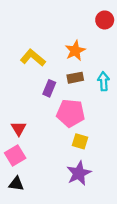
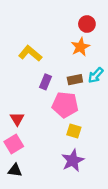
red circle: (105, 20) -> (87, 24), moved
orange star: (75, 51) -> (80, 47), moved
brown rectangle: (75, 78) -> (75, 80), moved
cyan arrow: (104, 81) -> (96, 75), turned -133

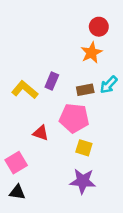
yellow L-shape: (30, 53) -> (25, 90), moved
purple rectangle: (45, 82) -> (52, 81), moved
red triangle: (17, 119) -> (41, 133), moved, turned -40
purple star: (73, 160) -> (83, 181), turned 30

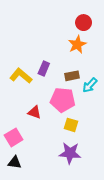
cyan arrow: (109, 85) -> (90, 85), moved

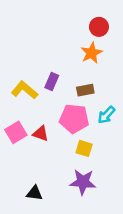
cyan arrow: (90, 85) -> (106, 115), moved
pink square: (14, 137) -> (16, 132), moved
black triangle: (15, 162) -> (34, 193), moved

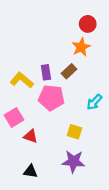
purple rectangle: (52, 81) -> (46, 72), turned -32
brown rectangle: (85, 90) -> (69, 71), moved, turned -32
pink pentagon: (74, 119) -> (51, 98), moved
red triangle: (41, 134) -> (31, 136), moved

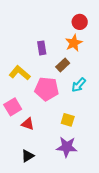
purple rectangle: (46, 72) -> (42, 48), moved
cyan arrow: (94, 102) -> (79, 85), moved
black triangle: (31, 171) -> (28, 156), turned -40

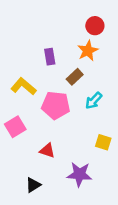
yellow square: (68, 120) -> (103, 142), moved
red triangle: (28, 124) -> (47, 151), moved

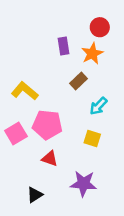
purple rectangle: (50, 57) -> (63, 46), moved
pink pentagon: (56, 105) -> (47, 125), moved
yellow square: (103, 142) -> (92, 139), moved

